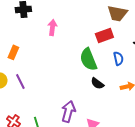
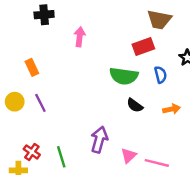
orange rectangle: (13, 52) -> (32, 67), turned -48
green semicircle: (88, 59) -> (124, 76), turned -60

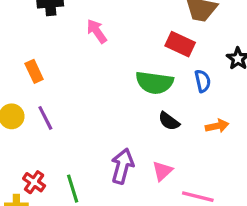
pink arrow: (80, 37) -> (97, 31), turned -42
red rectangle: (143, 47) -> (180, 44), turned 45
pink triangle: (129, 156) -> (162, 171), moved

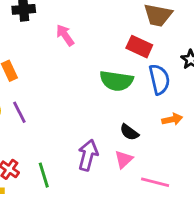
blue semicircle: (203, 81) -> (159, 79), size x1.5
black semicircle: (169, 121) -> (129, 132), moved

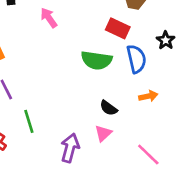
purple arrow: (88, 155) -> (70, 148), moved
green line: (44, 175) -> (29, 121), moved
pink line: (155, 182) -> (148, 155), moved, turned 30

